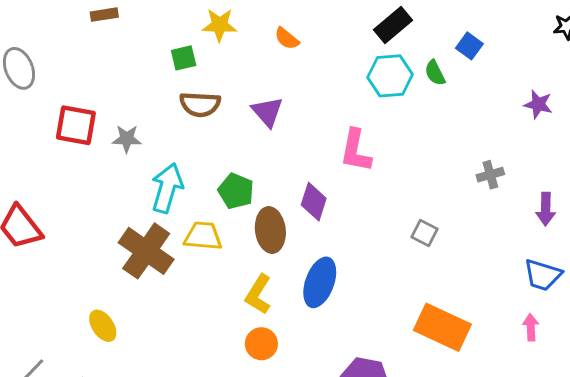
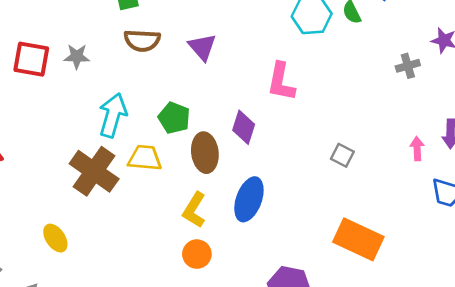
gray star: (127, 139) -> (77, 56), moved
gray cross: (490, 175) -> (408, 66), moved
pink arrow: (531, 327) -> (417, 149), moved

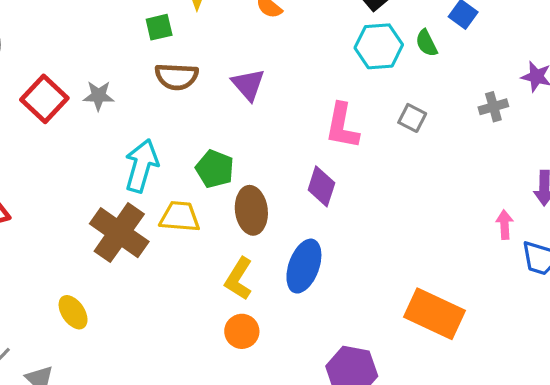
red square: (31, 59) -> (44, 99), turned 33
purple diamond: (244, 127) -> (321, 186), moved
pink arrow: (417, 149) -> (505, 225), moved
gray square: (342, 155) -> (412, 118), moved

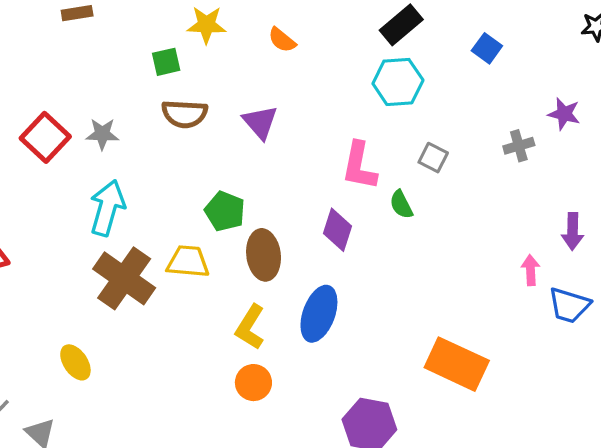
green semicircle: (427, 43) -> (401, 205), moved
cyan arrow: (142, 166) -> (107, 208), moved

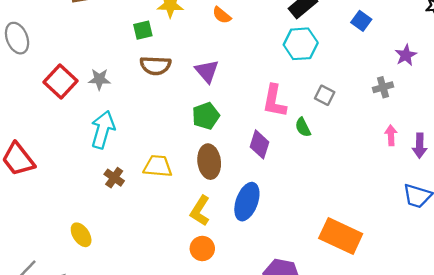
purple star: (564, 114) -> (406, 55), moved, turned 30
green pentagon: (225, 211) -> (206, 116), moved, turned 30
pink arrow: (531, 270) -> (391, 135), moved
brown cross: (124, 278) -> (114, 178), size x0.5

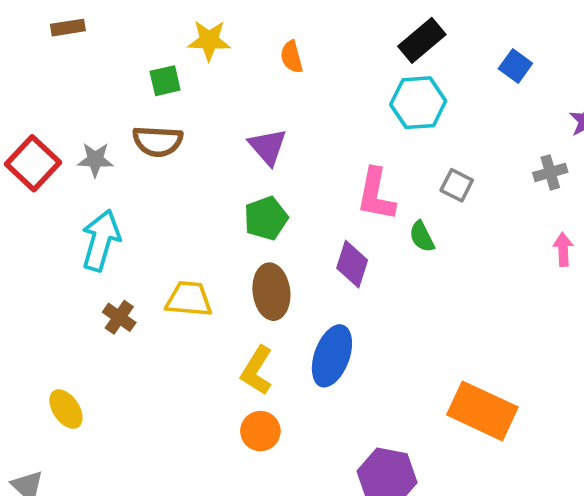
orange semicircle: (222, 15) -> (292, 57), turned 36
brown semicircle: (155, 66) -> (158, 141), moved

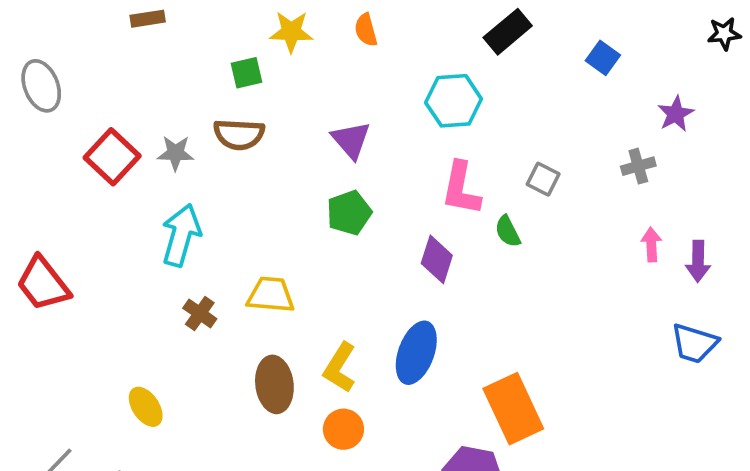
orange semicircle: (292, 57) -> (366, 30), moved
cyan hexagon: (418, 103) -> (454, 101), moved
brown ellipse: (271, 292) -> (274, 384), moved
orange rectangle: (482, 411) -> (513, 409), moved, turned 40

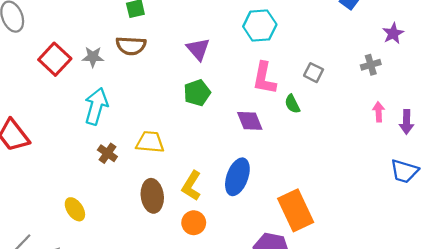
purple diamond: (437, 259) -> (250, 121), turned -40

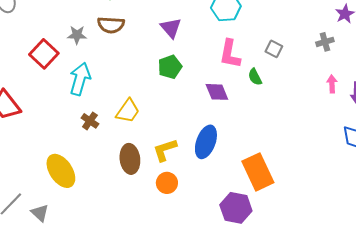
red square: (55, 59) -> (44, 54), moved
yellow trapezoid: (150, 142) -> (128, 111), turned 120
yellow L-shape: (191, 186) -> (165, 150), turned 40
yellow ellipse: (75, 209) -> (61, 171), size x1.6

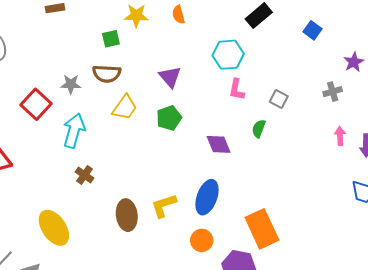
pink L-shape: (230, 54) -> (237, 89), moved, size x0.7
green semicircle: (255, 77) -> (259, 129), turned 48
yellow trapezoid: (128, 111) -> (125, 107), moved
orange circle: (167, 183) -> (202, 240), moved

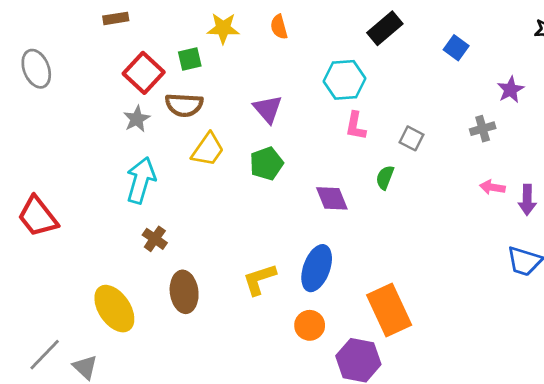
gray star: (71, 84) -> (137, 119), turned -30
red square: (36, 104) -> (144, 73), moved
pink arrow: (340, 136) -> (492, 187), turned -78
brown ellipse: (127, 215) -> (184, 292), moved

